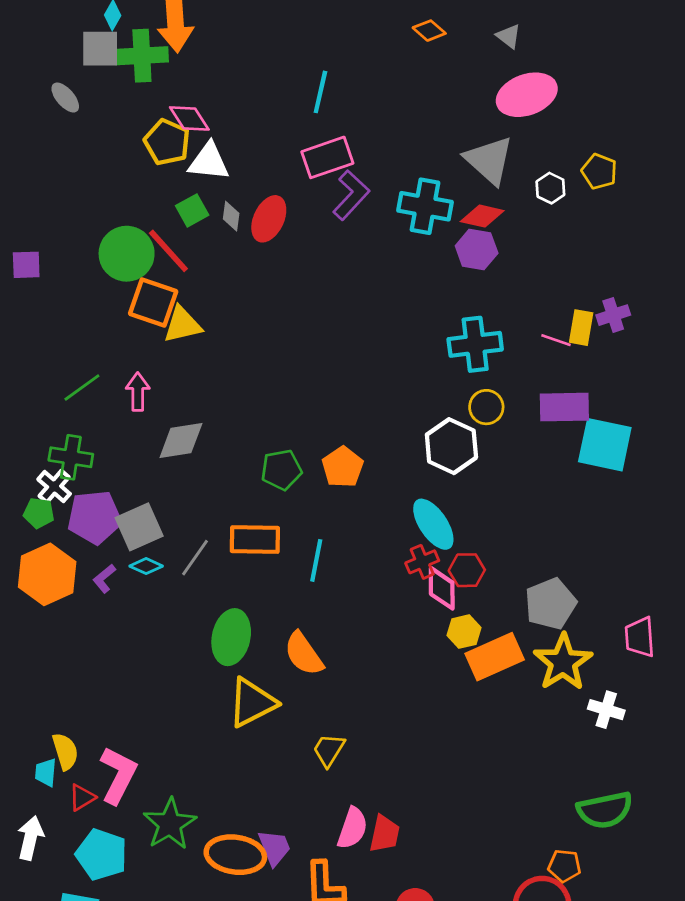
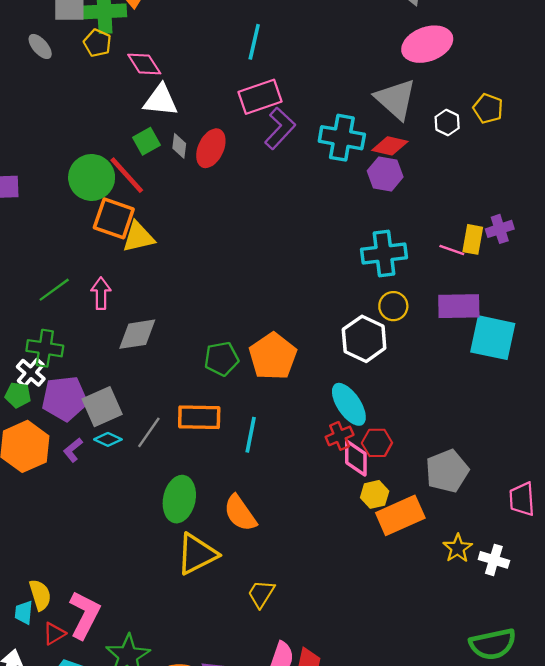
yellow pentagon: (167, 142) -> (97, 43), moved, size x0.7
orange pentagon: (343, 467) -> (273, 356), size x1.4
yellow star: (563, 662) -> (458, 548), moved, size x0.6

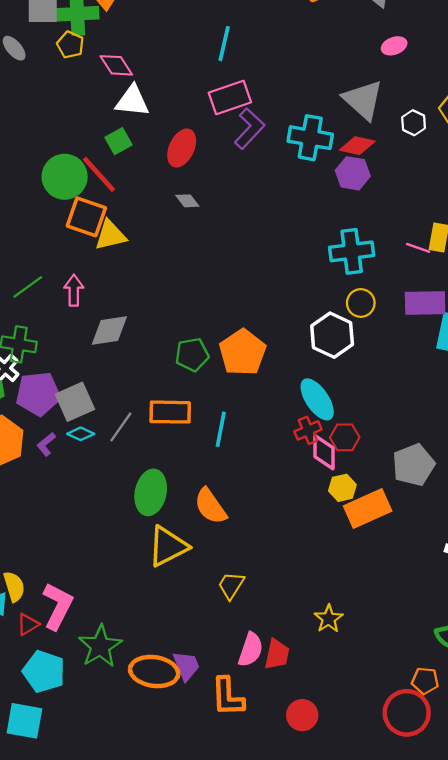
pink ellipse: (427, 44) -> (394, 46), size x0.5
gray diamond: (179, 146) -> (187, 201), moved, turned -45
yellow star: (458, 548) -> (329, 619), moved

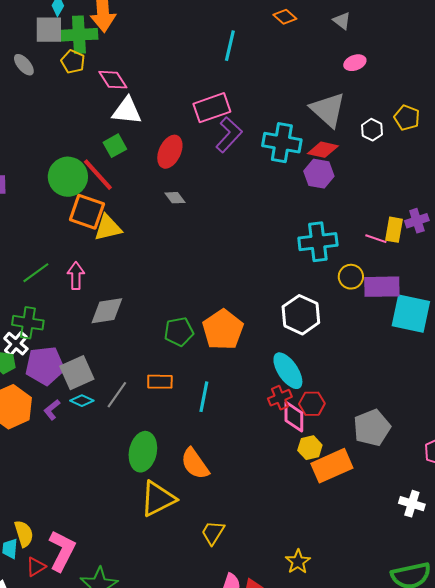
cyan line: (224, 44) -> (230, 46), moved
yellow circle: (361, 303) -> (351, 277), moved
orange rectangle: (170, 412) -> (160, 382), size x0.7

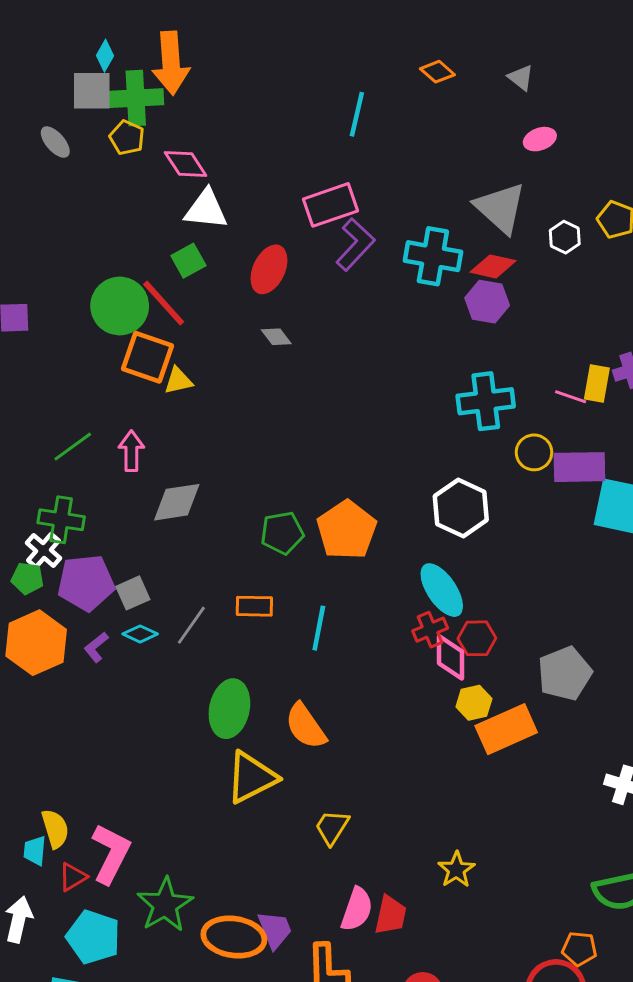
yellow triangle: (108, 228) -> (178, 381), size x0.7
gray square: (77, 373) -> (133, 593), size x0.7

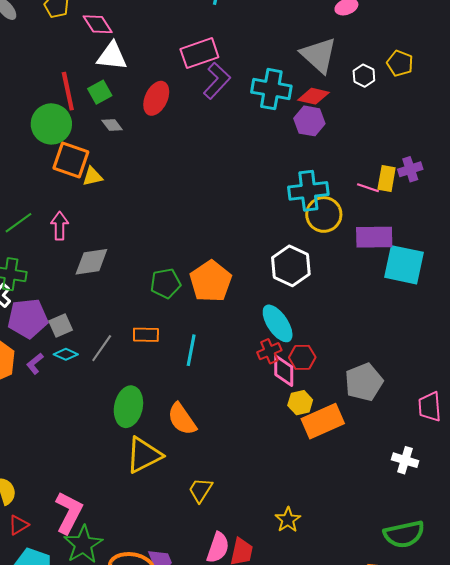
red line: (164, 303) -> (68, 91), moved, turned 30
gray diamond: (276, 337) -> (112, 125), moved
yellow circle: (534, 452) -> (324, 214), moved, size x1.4
pink L-shape: (111, 854) -> (69, 513), moved

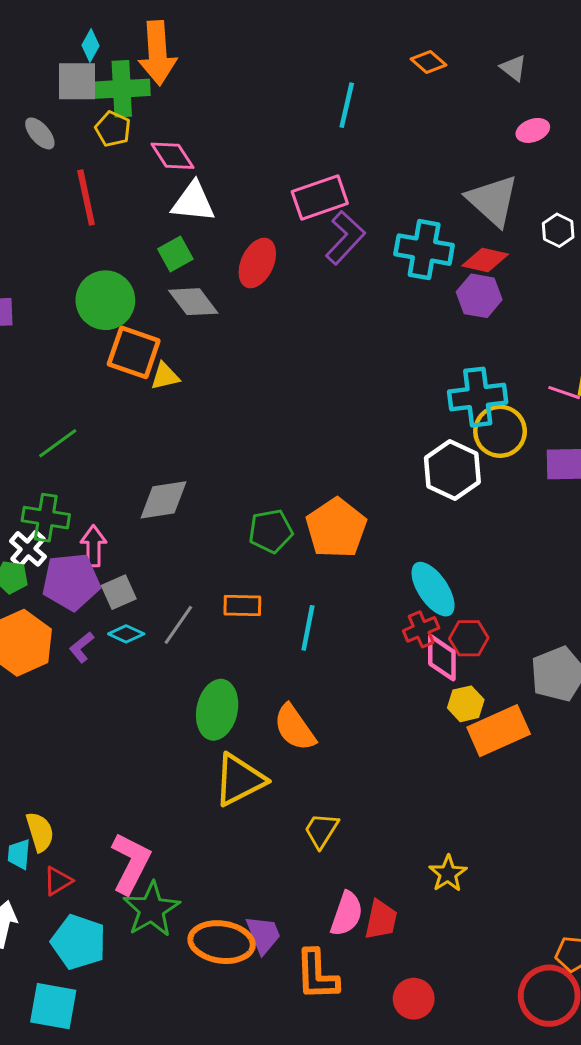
red line: (68, 91) -> (86, 197), moved
gray diamond: (112, 125) -> (193, 302), size x1.6
pink arrow: (60, 226) -> (93, 546), moved
white hexagon: (291, 266) -> (452, 470), moved

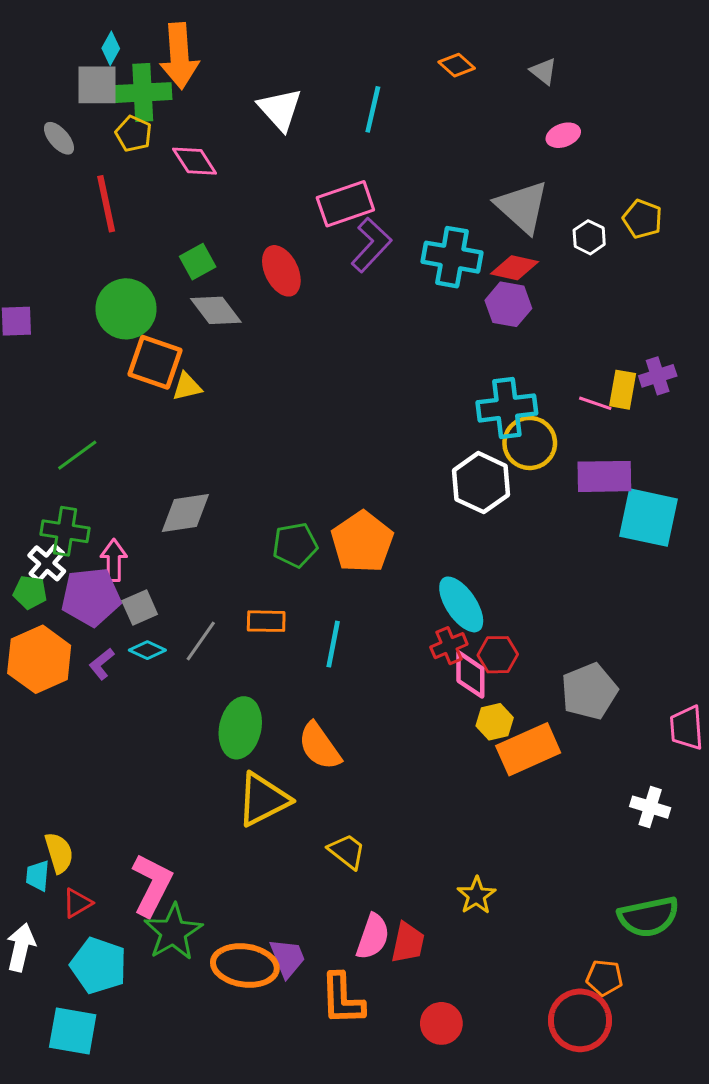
white triangle: (193, 202) -> (280, 109), moved, turned 42
red ellipse: (257, 263) -> (281, 271), turned -51
yellow trapezoid: (321, 830) -> (347, 851), turned 96

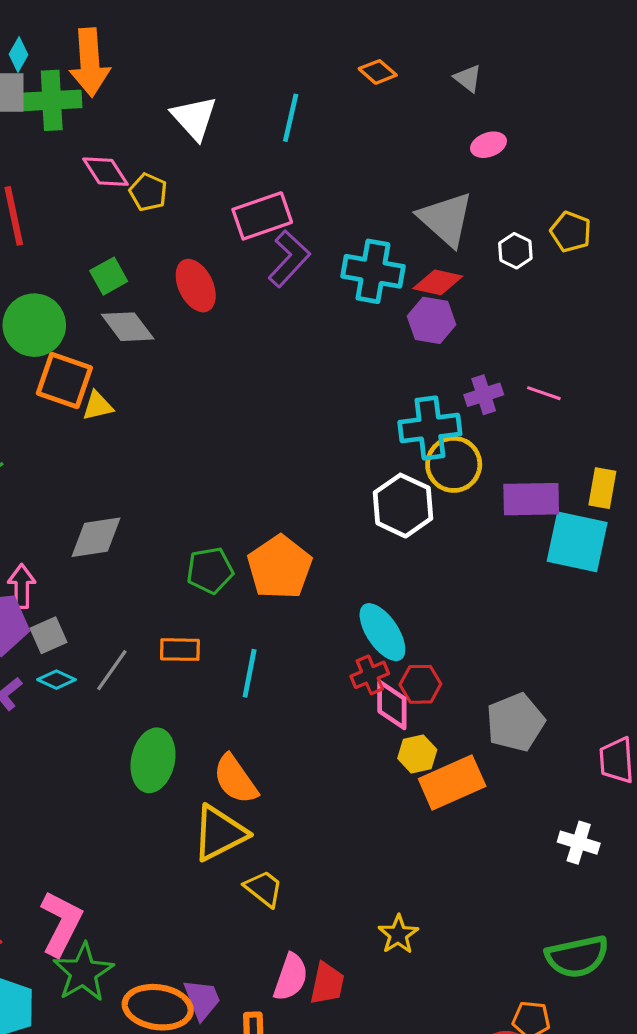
yellow pentagon: (134, 134) -> (148, 192), moved
purple cross: (658, 376) -> (484, 395), moved
yellow rectangle: (623, 390) -> (602, 488), moved
pink line: (595, 403) -> (544, 393), moved
yellow triangle: (263, 799) -> (219, 833), moved

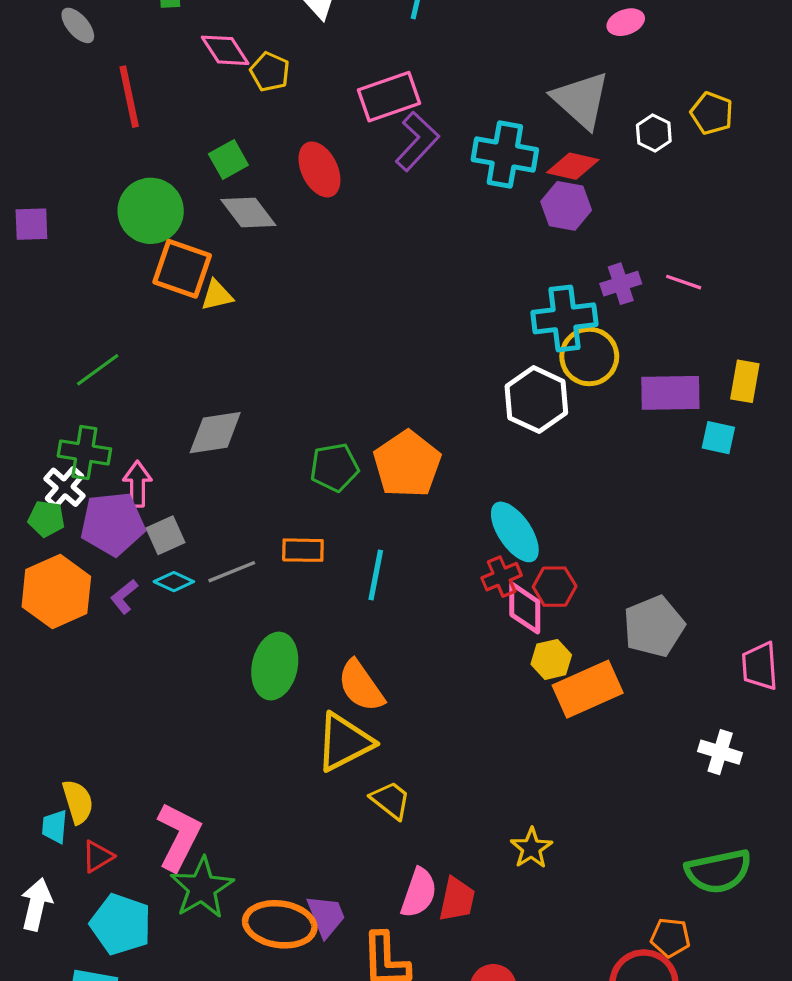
cyan square: (577, 542) -> (718, 438), size x0.5
gray line: (112, 670) -> (232, 572), turned 33

